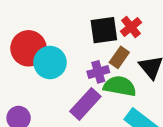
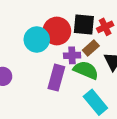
red circle: (29, 48) -> (57, 31), moved
purple rectangle: (85, 104) -> (56, 78), turned -40

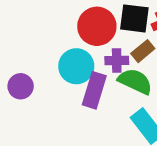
cyan circle: (37, 40) -> (76, 66), moved

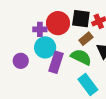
purple cross: (117, 61) -> (40, 29), moved
purple circle: (21, 86) -> (21, 61), moved

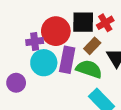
purple rectangle: (56, 62) -> (67, 60), moved

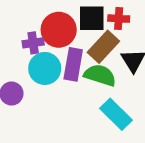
red cross: (105, 23) -> (119, 19), turned 35
brown rectangle: (92, 46) -> (103, 47), size x1.5

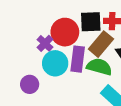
purple cross: (33, 43) -> (45, 43), turned -35

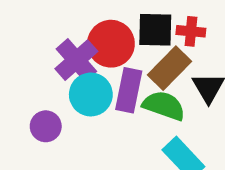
purple cross: (45, 43) -> (76, 60), size x1.5

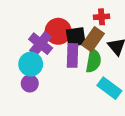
black square: (155, 30) -> (76, 37), moved
cyan circle: (91, 94) -> (31, 64), moved
green semicircle: (164, 106) -> (93, 61), turned 90

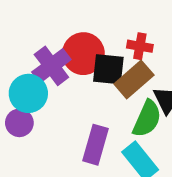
red cross: (101, 17) -> (140, 46), moved
purple rectangle: (73, 55) -> (96, 145), moved
green semicircle: (93, 61) -> (147, 119), moved

